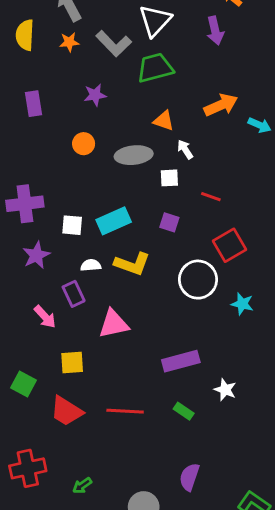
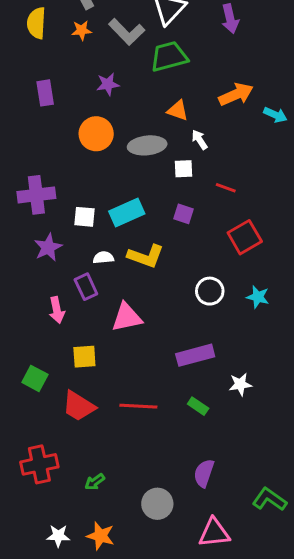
orange circle: (84, 144) -> (96, 134), size x1.5
white circle: (198, 280) -> (210, 291), moved, size x0.7
pink arrow: (45, 317) -> (57, 310), turned 30
white star: (225, 390) -> (240, 384), turned -30

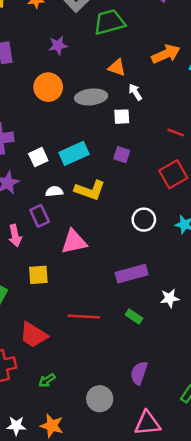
red line: (226, 188) -> (176, 133), moved
white square: (84, 217) -> (38, 157), turned -30
red trapezoid: (79, 406) -> (33, 335), moved

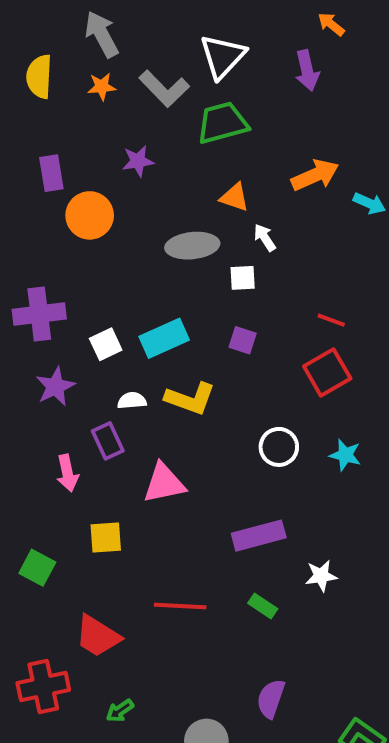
orange circle: (48, 87) -> (90, 215), moved
red line: (176, 133) -> (331, 320), moved

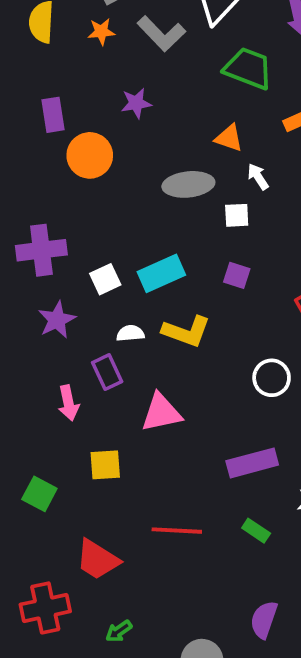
green trapezoid: (222, 123) -> (248, 68), moved, turned 36

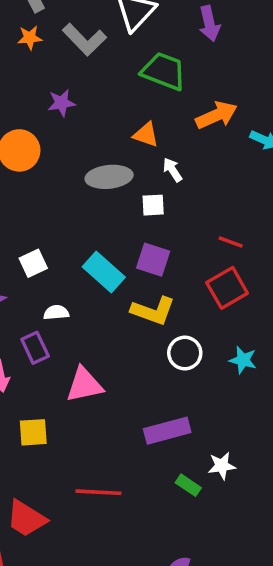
cyan rectangle: (161, 273) -> (104, 272), moved, turned 66
purple square: (237, 275) -> (153, 260), size x1.4
yellow L-shape: (186, 331) -> (153, 311), moved
green rectangle: (256, 531) -> (188, 485), moved

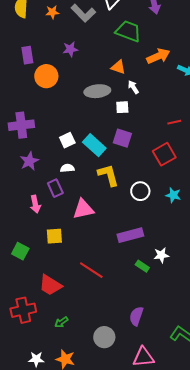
red line: (231, 242) -> (174, 122), moved, turned -32
white square: (33, 263) -> (67, 140), moved
yellow L-shape: (153, 311) -> (108, 175), moved, turned -125
red line: (98, 492) -> (91, 270), turned 30

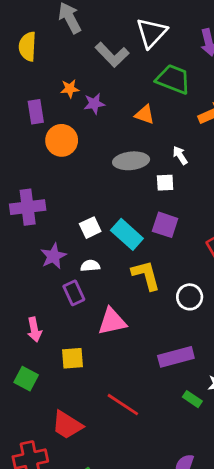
orange star: (52, 12) -> (70, 89), moved
orange triangle: (118, 67) -> (145, 115), moved
purple star: (29, 161) -> (53, 256), moved
pink arrow: (35, 204) -> (34, 330), moved

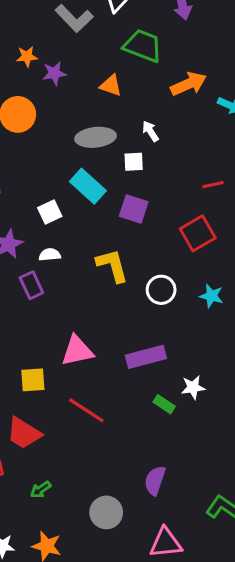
cyan rectangle: (127, 234) -> (88, 186), moved
pink triangle: (112, 321) -> (77, 351), moved
yellow square: (72, 358) -> (33, 380), moved

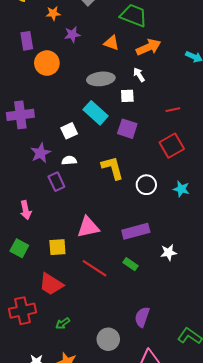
orange star: (27, 56) -> (53, 13), moved
orange arrow: (189, 84) -> (148, 47), moved
red line: (213, 185) -> (173, 110), moved
green rectangle: (164, 404) -> (130, 264), moved

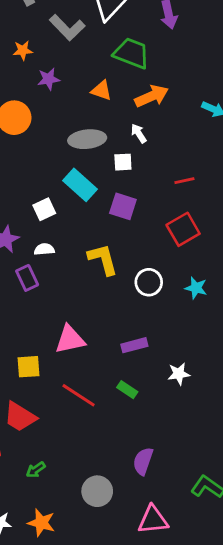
purple rectangle: (136, 231) -> (134, 345), size x0.7

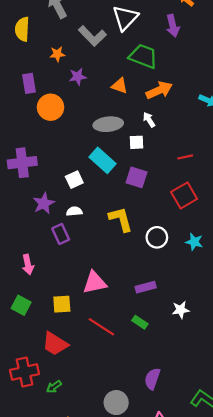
green arrow: (36, 470) -> (54, 387), moved

